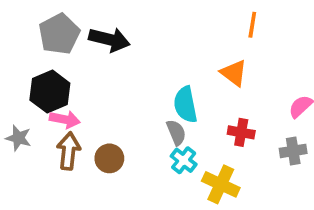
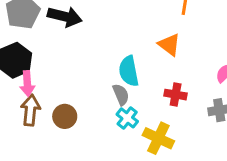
pink arrow: (65, 119) -> (27, 84), turned 75

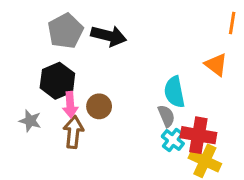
red cross: (176, 95) -> (198, 135), moved, size x1.5
brown circle: (65, 116) -> (99, 106), moved

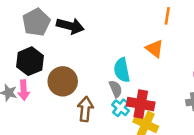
pink arrow: (70, 105) -> (24, 90), moved
brown circle: (99, 106) -> (63, 81), size x1.5
brown arrow: (73, 132) -> (85, 109), moved

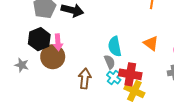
orange triangle: (155, 49) -> (151, 43), moved
brown circle: (63, 81) -> (53, 57), moved
pink arrow: (24, 90) -> (58, 42), moved

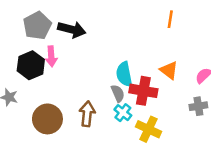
pink arrow: (58, 42) -> (51, 56), moved
brown circle: (53, 57) -> (47, 119), moved
red cross: (130, 74) -> (143, 91), moved

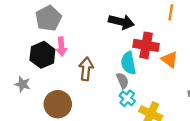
black arrow: (72, 29) -> (121, 22), moved
red cross: (143, 91) -> (146, 45), moved
brown arrow: (87, 114) -> (86, 69), moved

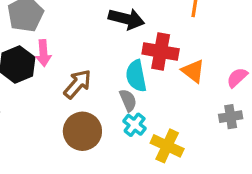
brown arrow: (86, 69) -> (78, 84), turned 35
brown circle: (58, 104) -> (82, 131), moved

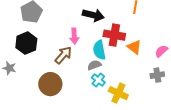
pink arrow: (43, 53) -> (74, 36), moved
gray semicircle: (128, 100) -> (94, 65), turned -88
brown circle: (82, 131) -> (50, 84), moved

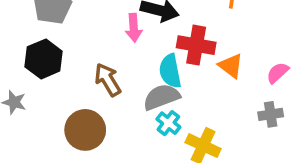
pink arrow: (74, 36) -> (134, 28), moved
brown arrow: (63, 55) -> (108, 80), turned -72
gray semicircle: (94, 65) -> (161, 97), size x1.5

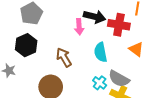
red cross: (196, 45) -> (119, 25), moved
gray semicircle: (161, 97) -> (119, 79), moved, turned -130

